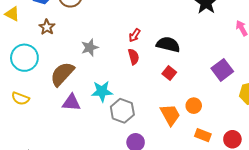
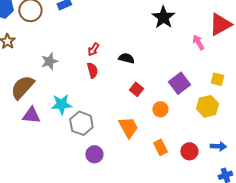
black semicircle: (168, 44) -> (126, 58), size x0.7
red square: (169, 73) -> (136, 89), moved
orange circle: (194, 106) -> (160, 109), moved
orange rectangle: (203, 135) -> (160, 147), turned 42

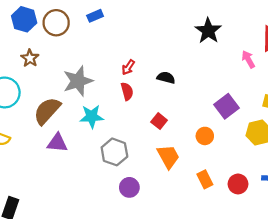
gray star: (49, 61) -> (78, 81), size x1.5
red square: (136, 89) -> (159, 121), moved
cyan star: (61, 104) -> (92, 116), moved

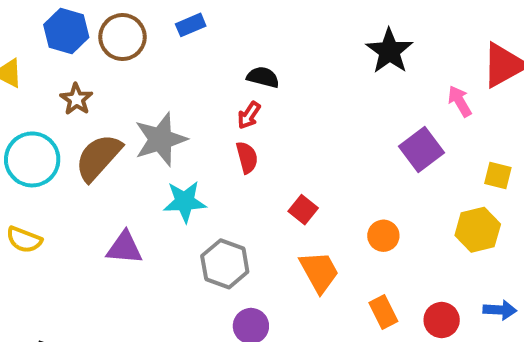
black semicircle: (166, 78) -> (263, 77), moved
purple square: (227, 106) -> (422, 149), moved
brown semicircle: (47, 111) -> (98, 157), moved

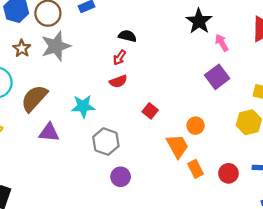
pink arrow: (460, 101) -> (222, 43), moved
gray star: (161, 139) -> (56, 46), moved
brown semicircle: (98, 157) -> (34, 98), moved
red semicircle: (247, 157) -> (118, 81), turned 84
orange trapezoid: (319, 272) -> (177, 146), moved

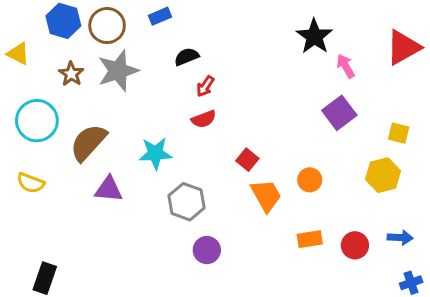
black semicircle: (127, 36) -> (187, 57), moved, turned -36
orange trapezoid: (177, 146) -> (266, 195), moved
orange rectangle: (196, 169) -> (310, 239), turned -72

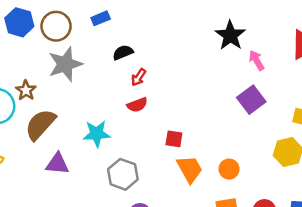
brown star: (71, 74) -> (26, 90), moved
red square: (247, 160) -> (174, 139), turned -30
orange circle: (310, 180) -> (229, 169), moved

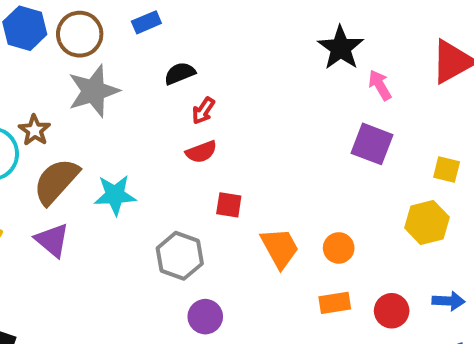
purple square: (251, 100) -> (372, 144), turned -32
cyan star: (97, 134) -> (115, 195), moved
red square: (174, 139) -> (229, 205), moved
purple triangle: (57, 164) -> (52, 240), moved, turned 35

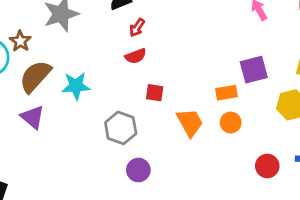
purple square: (372, 144) -> (254, 70), moved, turned -36
orange rectangle: (335, 303) -> (227, 93), moved

